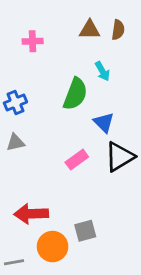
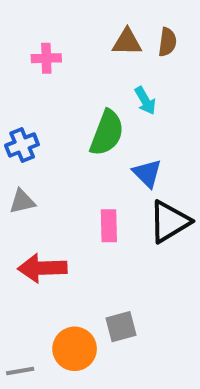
pink rectangle: (77, 160) -> (109, 226), turned -55
red arrow: (31, 214) -> (42, 268), moved

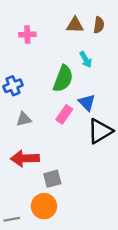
gray triangle: (22, 201) -> (24, 119), moved
pink rectangle: (109, 226) -> (64, 114), moved, turned 36
gray square: (121, 327) -> (52, 179), moved

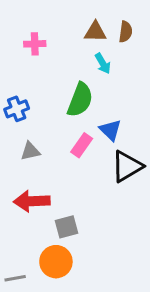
cyan arrow: (86, 60) -> (103, 64), moved

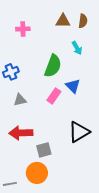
cyan arrow: (103, 64) -> (77, 48), moved
black triangle: (127, 166) -> (79, 132), moved

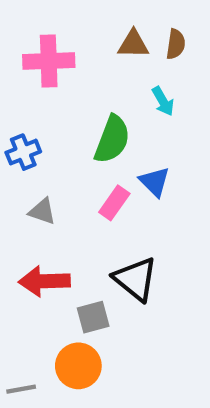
pink cross: (23, 29) -> (49, 61), size x1.6
gray triangle: (20, 100) -> (42, 211), turned 32
black triangle: (79, 132) -> (135, 279), moved, turned -50

